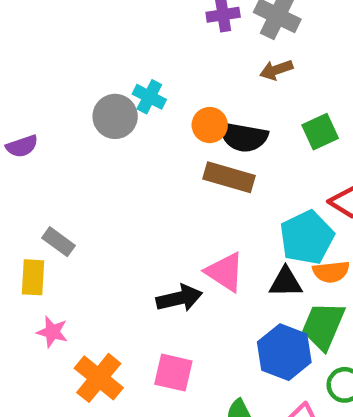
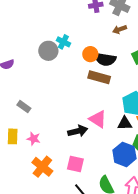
yellow rectangle: (33, 277) -> (13, 136), moved
pink star: (52, 332) -> (34, 139), moved

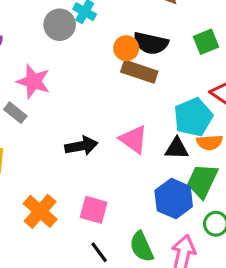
orange circle: (90, 54) -> (126, 48), moved
black arrow: (78, 131) -> (81, 146), moved
pink star: (34, 139) -> (33, 81), moved, size x1.5

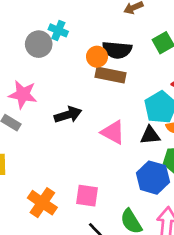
black arrow: (81, 146) -> (68, 115), moved

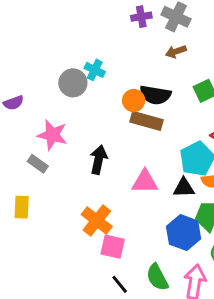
black arrow: (68, 115) -> (99, 160), turned -64
pink triangle: (113, 132) -> (145, 182), turned -32
orange cross: (42, 203) -> (97, 221), moved

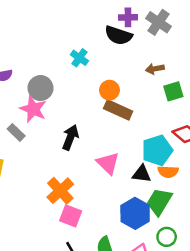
brown arrow: (176, 52) -> (155, 69), moved
gray circle: (73, 83) -> (41, 88), moved
black semicircle: (155, 95) -> (118, 35), moved
pink triangle: (145, 182) -> (108, 163), turned 35

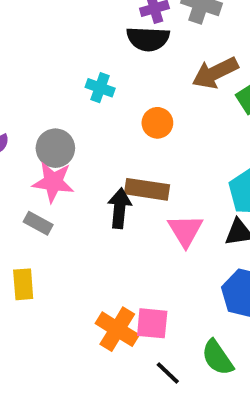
brown arrow: (155, 69) -> (215, 73), size x1.6
brown rectangle: (118, 110) -> (147, 189), moved
pink triangle: (108, 163) -> (185, 231), turned 30
orange cross: (60, 191) -> (117, 329), moved

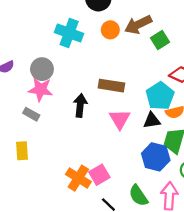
cyan cross: (100, 88) -> (69, 33), size x1.6
orange circle: (157, 123) -> (110, 30), moved
brown rectangle: (147, 189) -> (111, 86), moved
pink square: (152, 323) -> (99, 175), turned -36

